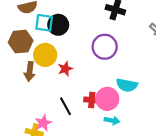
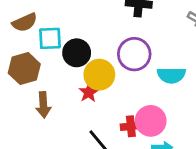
black circle: (58, 25) -> (77, 53), moved
yellow circle: (45, 55) -> (99, 75), moved
cyan semicircle: (127, 85) -> (171, 75), moved

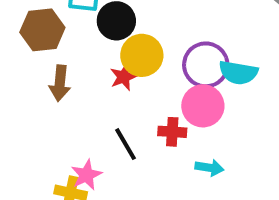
purple circle: (134, 54) -> (206, 65), moved
pink circle: (151, 121) -> (203, 106), moved

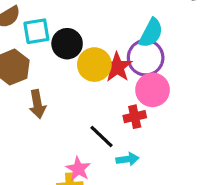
cyan semicircle: (238, 73) -> (151, 33), moved, turned -56
red star: (124, 77) -> (117, 67), moved, size x1.4
cyan arrow: (209, 168) -> (127, 159), moved

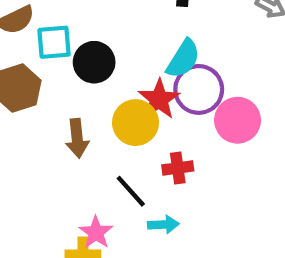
cyan semicircle: (151, 33) -> (183, 59), moved
yellow circle: (94, 65) -> (135, 123), moved
pink circle: (153, 90) -> (238, 120), moved
brown arrow: (37, 104) -> (77, 138), moved

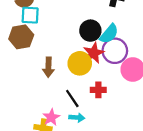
cyan square: (54, 42) -> (30, 15), moved
black circle: (94, 62) -> (90, 31), moved
cyan arrow: (163, 225) -> (77, 118), moved

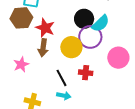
purple circle: (115, 51) -> (90, 37), moved
red star: (94, 53) -> (45, 28), moved, turned -30
pink star: (51, 117) -> (21, 64), moved

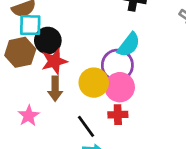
black circle: (84, 19) -> (48, 41), moved
red star: (45, 28) -> (54, 61), turned -30
pink circle: (118, 58) -> (120, 87), moved

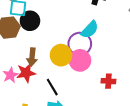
red star: (54, 61) -> (26, 73), moved
red cross: (118, 115) -> (108, 81), moved

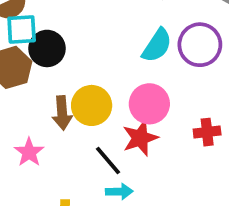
purple circle: (80, 44) -> (200, 45), moved
yellow circle: (61, 55) -> (92, 105), moved
red star: (26, 73) -> (140, 138), moved

